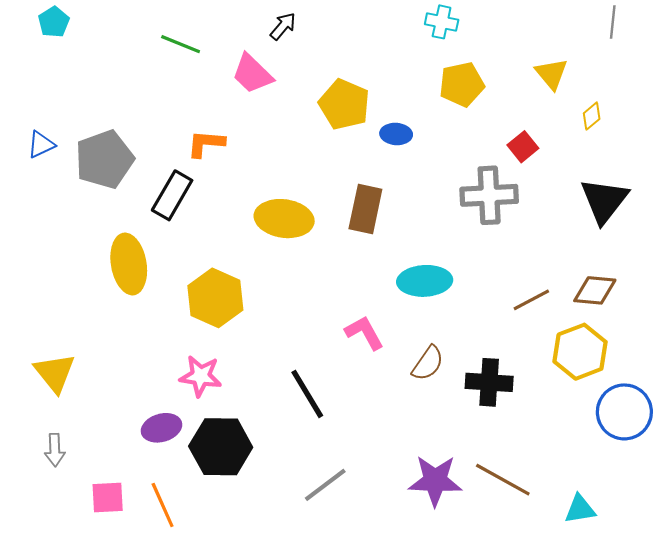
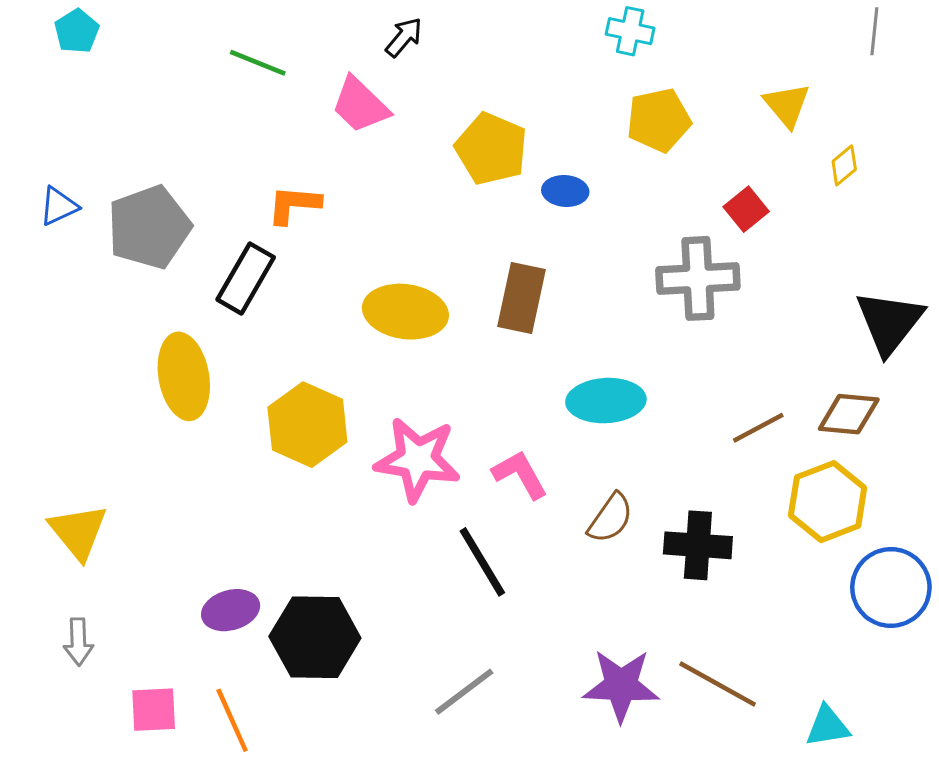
black triangle: (604, 201) -> (889, 322), moved
pink star: (201, 376) -> (417, 459), moved, size x1.4
black line: (307, 394) -> (482, 562), moved

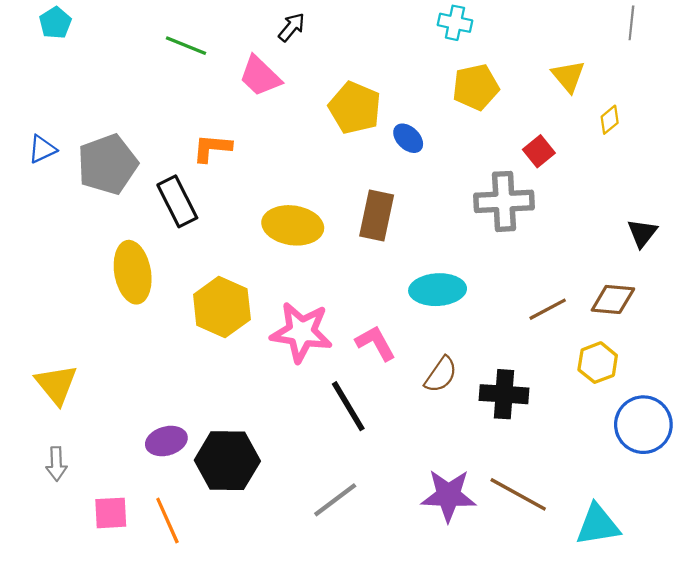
blue ellipse: (565, 191) -> (408, 138), turned 40
black rectangle: (246, 278) -> (177, 201), turned -57
black triangle: (889, 322) -> (642, 233), size x0.6
yellow hexagon: (828, 502) -> (598, 363), size x0.7
cyan triangle: (828, 726) -> (598, 525), size x1.4

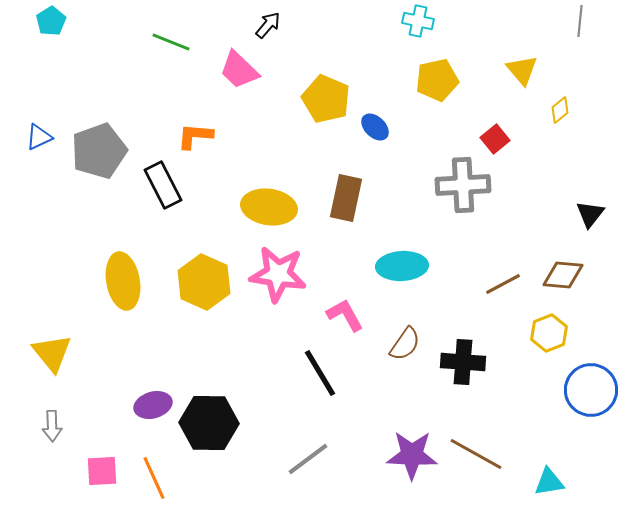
yellow ellipse: (133, 272) -> (123, 281), moved
pink star: (301, 332) -> (278, 274), moved
cyan triangle: (598, 525) -> (549, 482), size x0.7

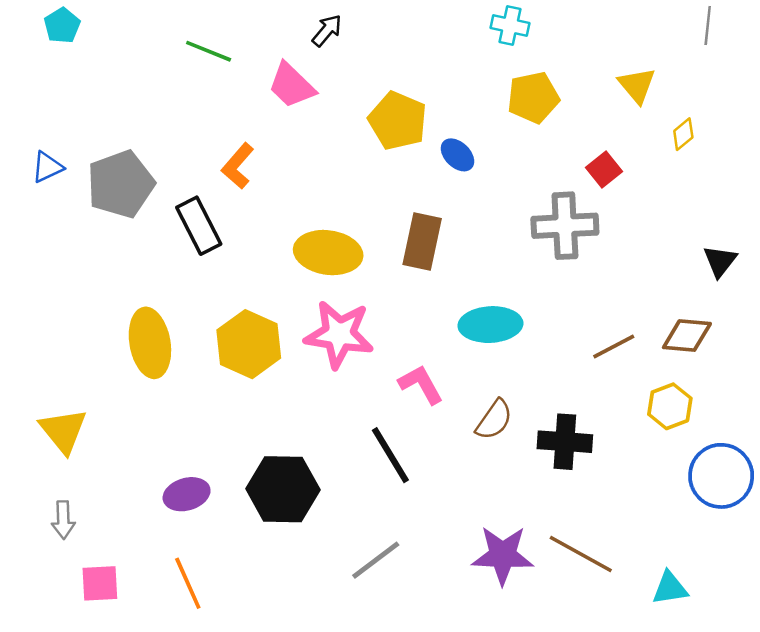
orange L-shape: (195, 136) -> (238, 166), turned -54
black hexagon: (209, 423) -> (283, 489), moved
pink square: (102, 471) -> (100, 583), moved

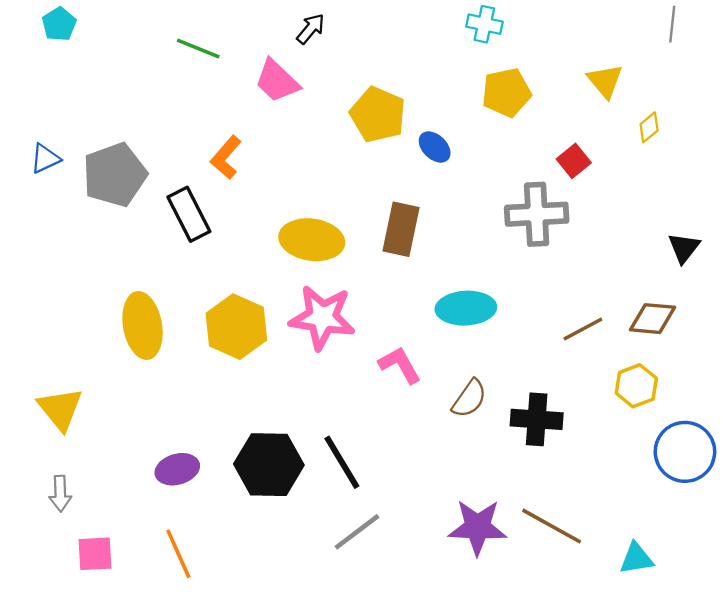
black line: (390, 455) -> (342, 462), moved

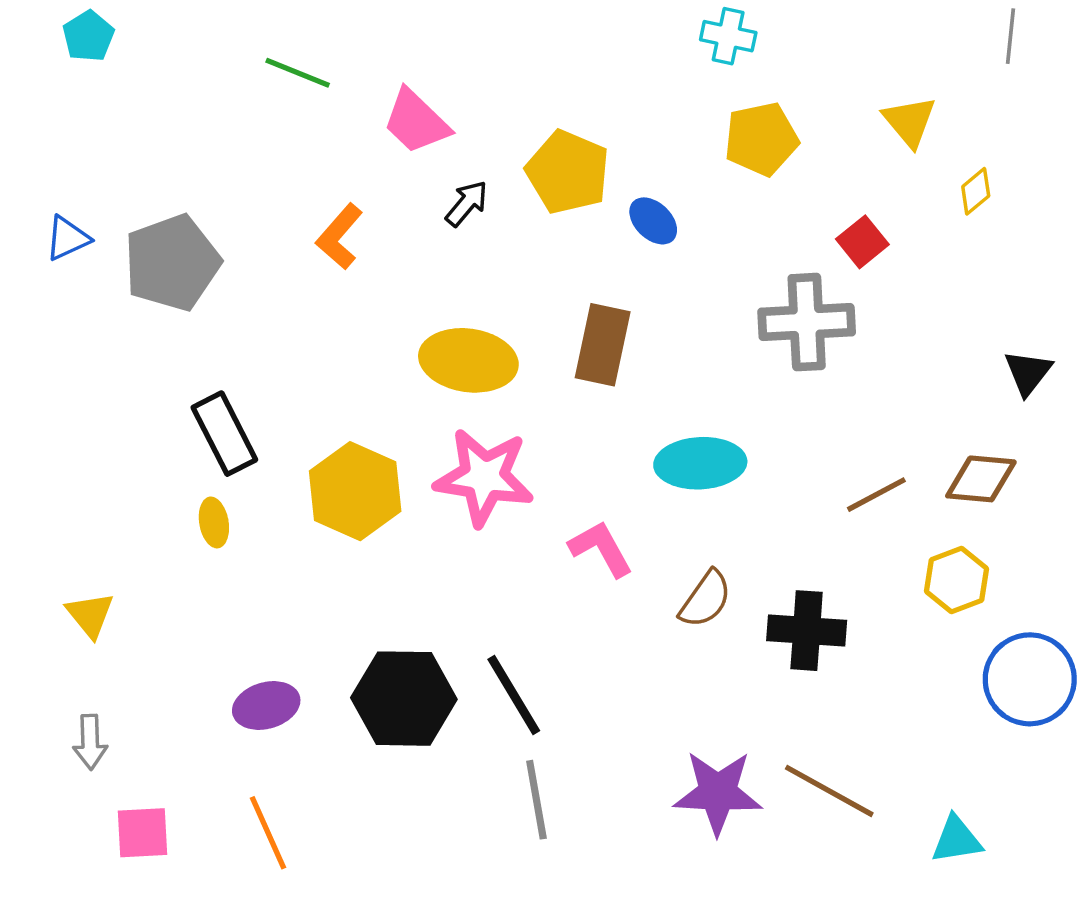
black arrow: (311, 29) -> (467, 203), moved
black rectangle: (189, 214) -> (224, 434), moved
yellow ellipse: (143, 326) -> (214, 522), moved, size x0.5
yellow triangle: (60, 409) -> (90, 615), size x0.7
gray line: (357, 532) -> (536, 800), turned -63

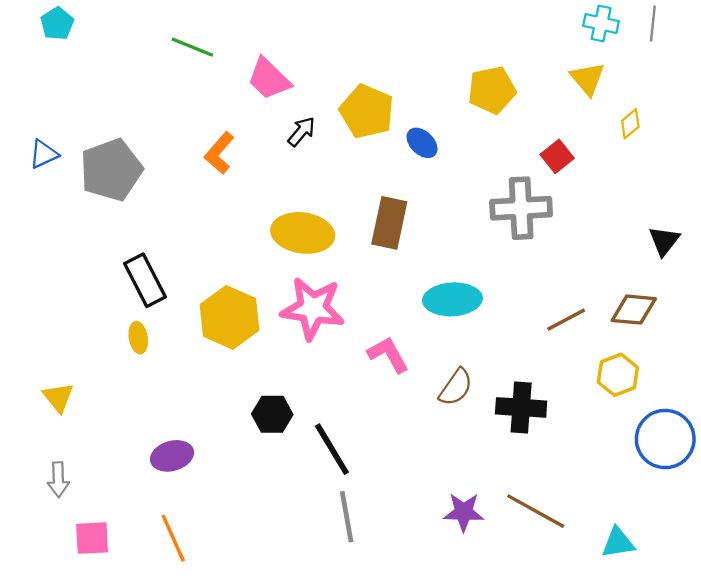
cyan cross: (728, 36) -> (601, 24), moved
black hexagon: (404, 699) -> (272, 414), moved, size x0.6
purple star: (718, 793) -> (464, 512), size x0.7

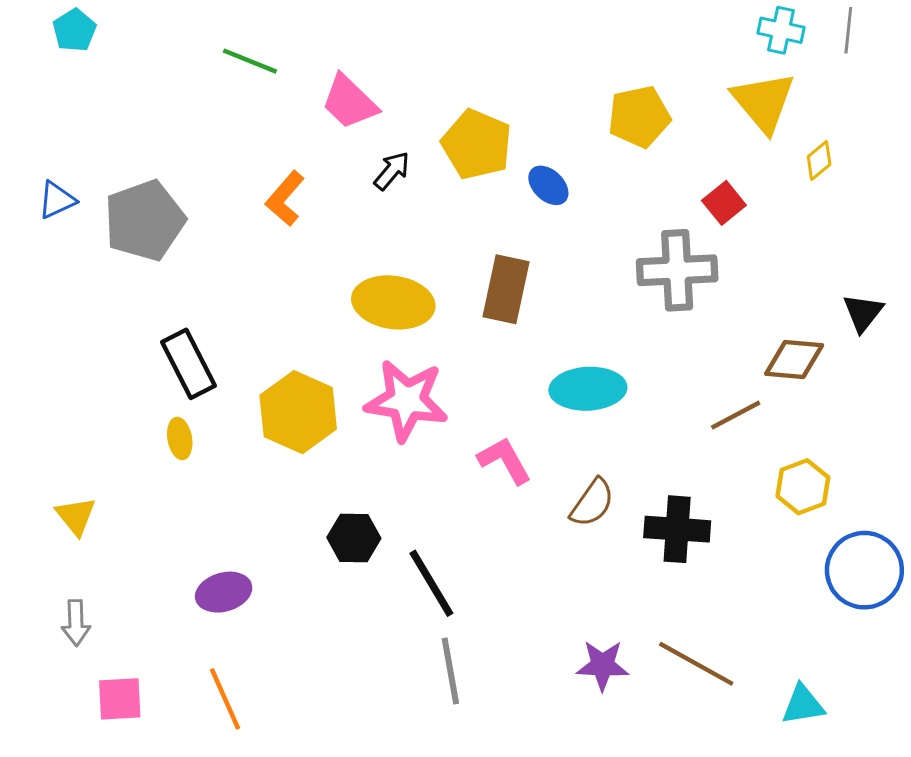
yellow triangle: (588, 79) -> (763, 102), size x1.4
brown diamond: (634, 310) -> (794, 359), moved

